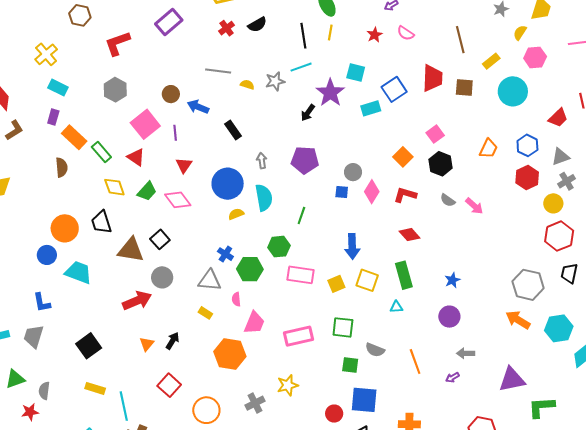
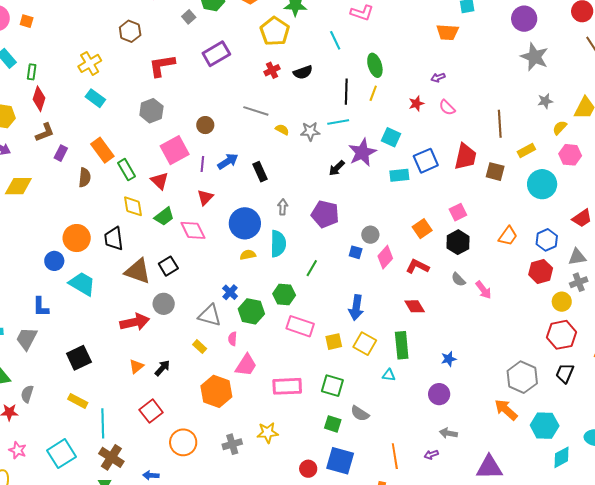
blue arrow: (198, 107) -> (228, 161), moved, turned 115
purple rectangle: (53, 117) -> (61, 153), moved
orange line: (415, 362) -> (395, 456), moved

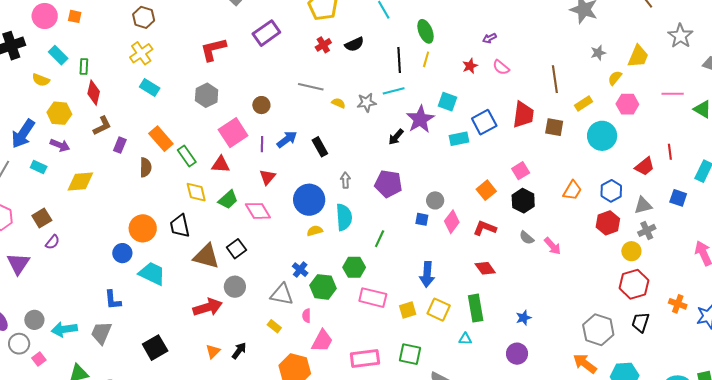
brown hexagon: (130, 31) -> (144, 17), moved
red triangle: (160, 181) -> (221, 164), turned -36

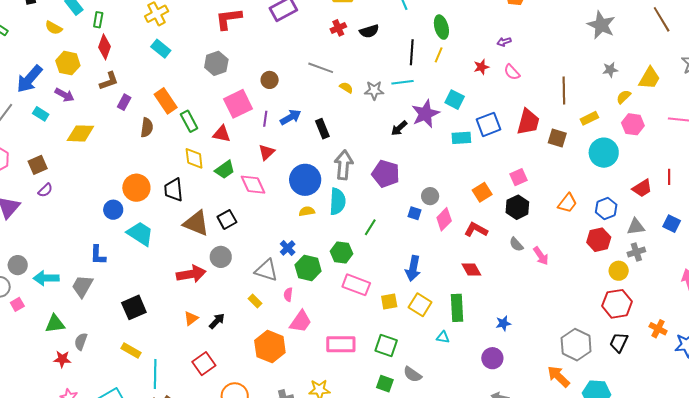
gray arrow: (345, 180) -> (344, 165), size x1.8

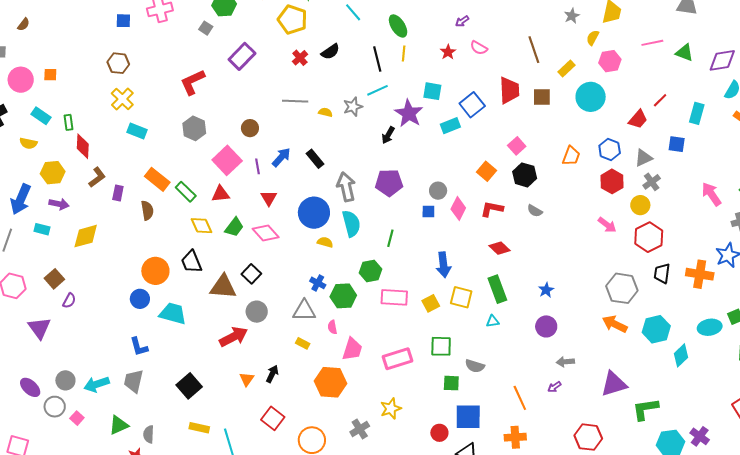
red line: (669, 177) -> (660, 100), turned 63
yellow semicircle: (307, 211) -> (325, 242), turned 42
pink arrow: (541, 256) -> (607, 225), moved
orange cross: (658, 329) -> (700, 274), moved, size x1.5

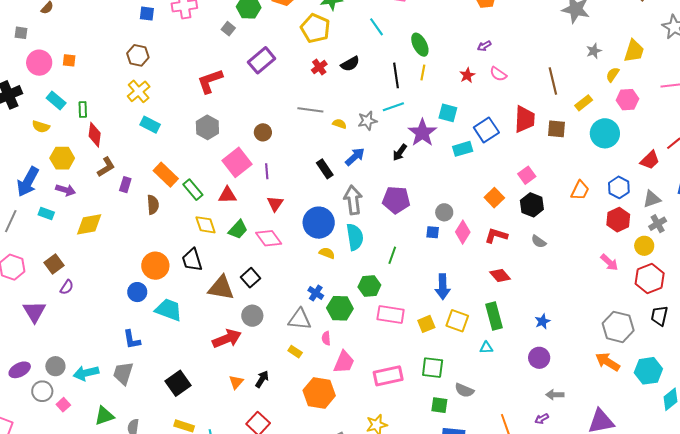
blue arrow: (281, 157) -> (355, 157), moved
purple ellipse: (30, 387) -> (20, 370), turned -75

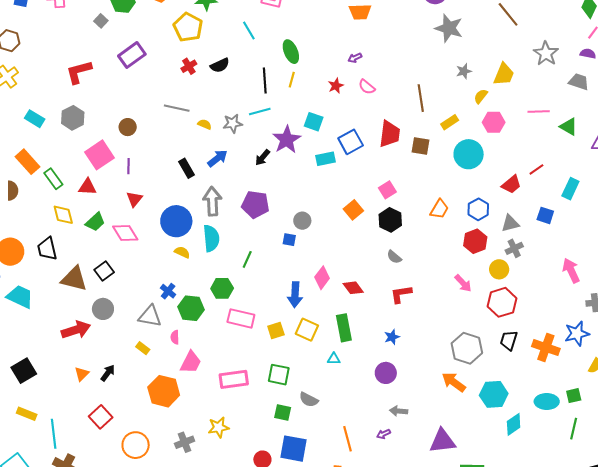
cyan rectangle: (150, 125) -> (35, 119), moved
pink diamond: (463, 232) -> (322, 278), moved
red L-shape: (496, 236) -> (401, 294), moved, turned -30

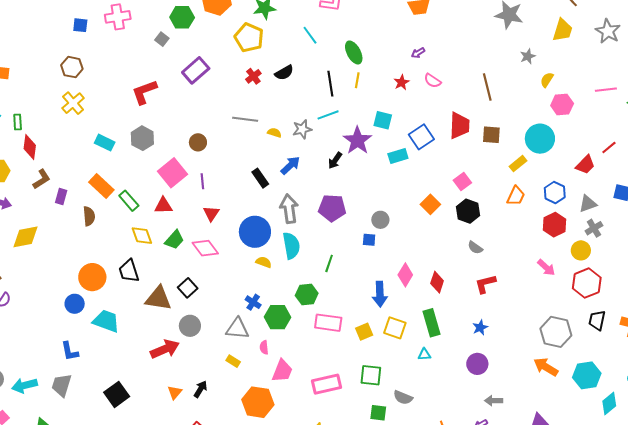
yellow trapezoid: (504, 74) -> (563, 30), moved
yellow rectangle: (450, 122) -> (518, 164), moved
red diamond: (353, 288) -> (437, 282), turned 60

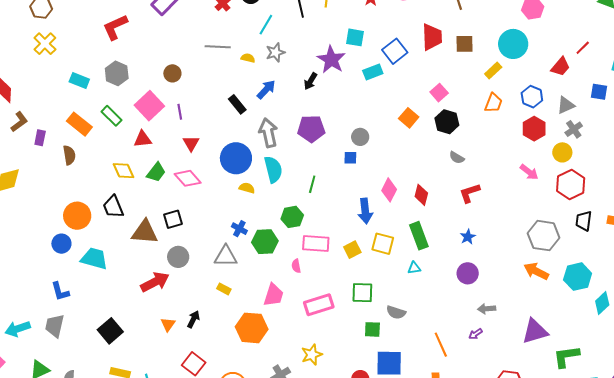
cyan line: (328, 115) -> (266, 25), moved, turned -35
green rectangle: (129, 201) -> (111, 116), moved
black square: (188, 288) -> (173, 219), turned 30
pink semicircle: (264, 347) -> (296, 266), moved

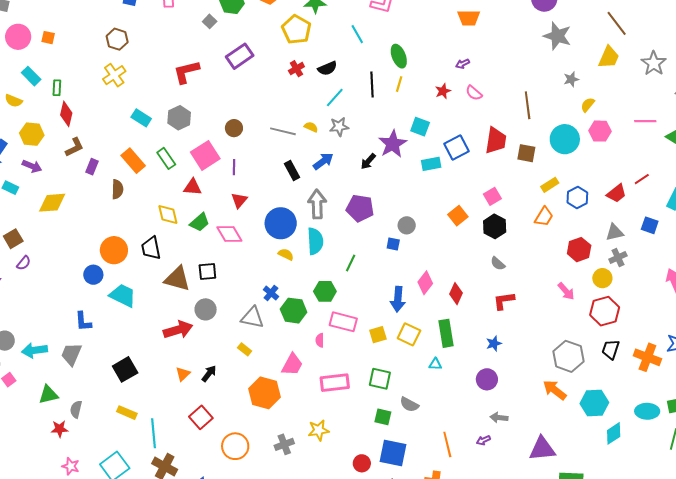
cyan circle: (513, 44) -> (565, 139), moved
gray line: (218, 47) -> (283, 131), moved
blue hexagon: (532, 97) -> (577, 197), moved

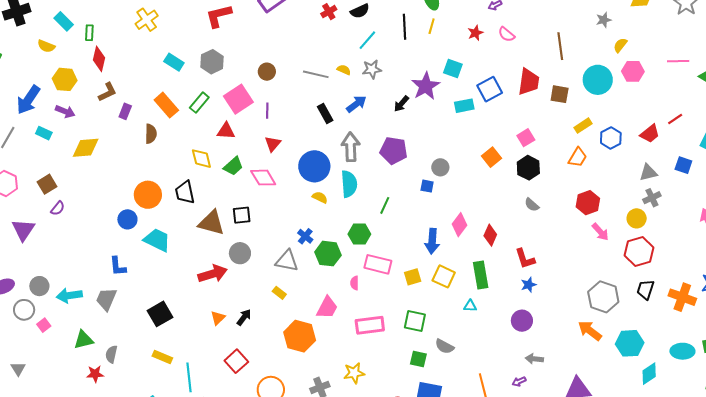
green rectangle: (166, 158) -> (199, 103), turned 75
red hexagon: (579, 250) -> (588, 203), moved
red L-shape: (504, 301) -> (525, 259), moved, turned -100

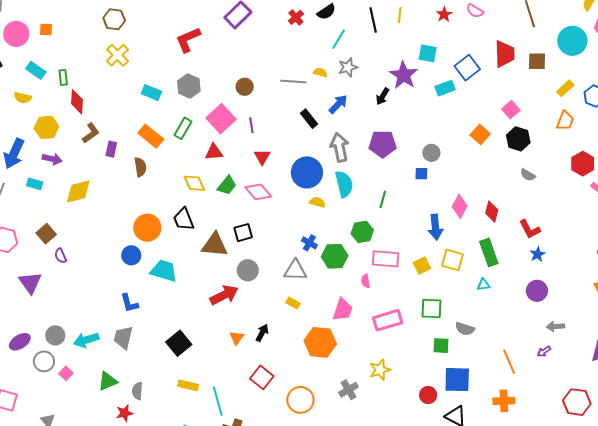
purple semicircle: (58, 208) -> (61, 256), turned 126

